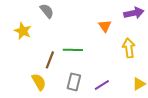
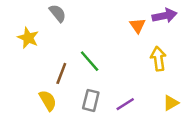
orange triangle: (105, 26) -> (138, 25), moved
green line: (73, 50) -> (90, 61), turned 48

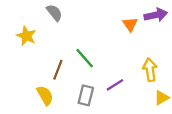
yellow arrow: (158, 59) -> (150, 70), moved
purple line: (125, 104) -> (115, 85), moved

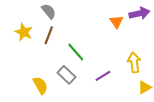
brown line: (58, 70) -> (49, 35), moved
gray rectangle: (86, 95) -> (66, 75), moved, turned -60

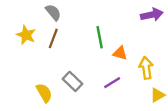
orange triangle: (116, 22) -> (120, 53), moved, turned -40
green line: (76, 52) -> (100, 37), moved, turned 30

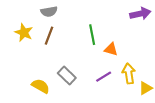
gray semicircle: (53, 12) -> (49, 12), turned 119
yellow arrow: (146, 68) -> (129, 73), moved
yellow semicircle: (44, 93) -> (41, 86), turned -30

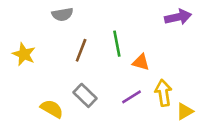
yellow star: (24, 33) -> (24, 54), moved
brown line: (49, 36) -> (81, 50), moved

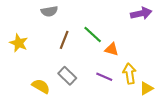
green line: (117, 44) -> (93, 35), turned -36
purple line: (132, 97) -> (104, 77), turned 56

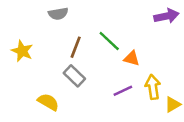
gray rectangle: (67, 76) -> (74, 76), moved
purple line: (104, 77) -> (123, 91), turned -49

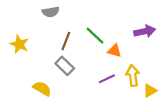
purple arrow: (166, 16) -> (145, 31), moved

